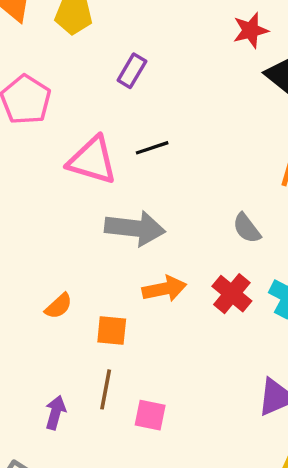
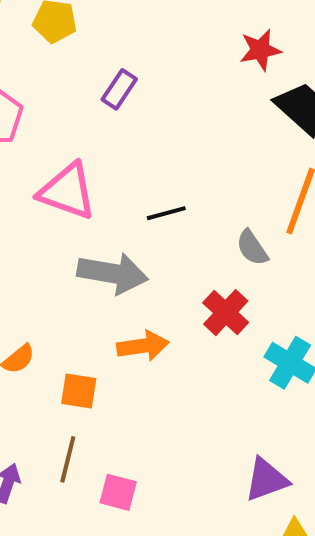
black line: (152, 148) -> (166, 213), moved
gray semicircle: (247, 228) -> (252, 248), moved
red cross: (232, 294) -> (226, 313), moved

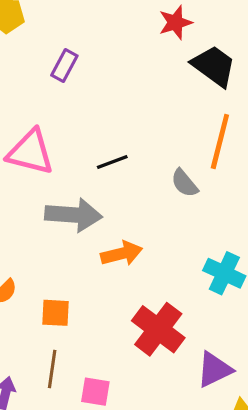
red cross: (226, 313) -> (158, 329), moved, size x1.4
orange arrow: (143, 346) -> (122, 254), moved

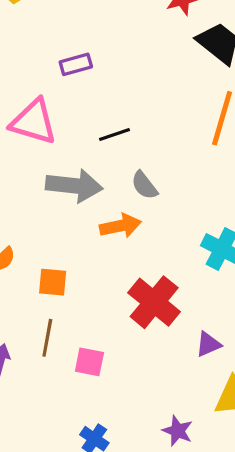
purple rectangle: (64, 65) -> (76, 64), moved, turned 44
gray semicircle: (184, 183) -> (144, 185), moved
purple triangle: (214, 370) -> (208, 344), size x0.7

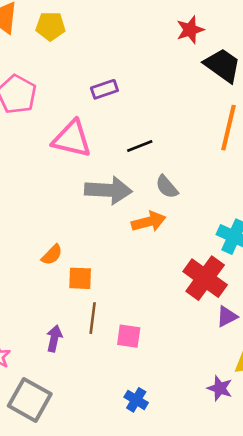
orange square: (53, 282) -> (80, 278), moved
red cross: (154, 302) -> (205, 278), moved
purple star: (178, 431) -> (220, 388), moved

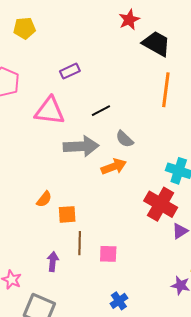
blue cross: (136, 400) -> (119, 301), turned 30

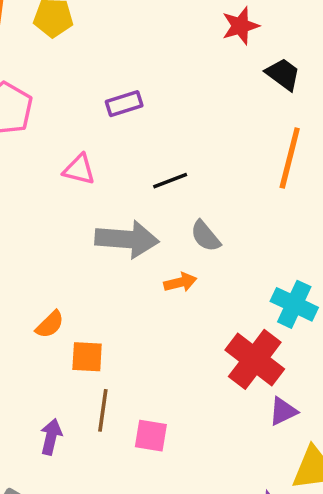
black trapezoid: (156, 44) -> (283, 74), size x0.7
pink triangle: (50, 111) -> (79, 169), size x0.6
orange arrow: (114, 167) -> (180, 282), size x0.7

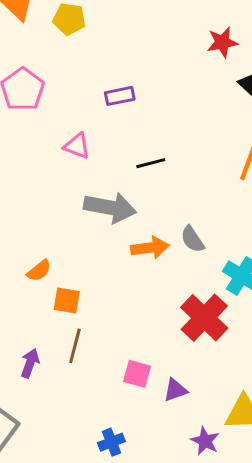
gray semicircle: (205, 236) -> (192, 239), moved
orange arrow: (180, 282) -> (150, 248), size x1.4
purple triangle: (283, 411) -> (175, 390), moved
pink square: (151, 436) -> (137, 374), moved

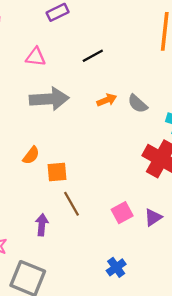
gray arrow: (110, 208) -> (49, 99), moved
orange arrow: (150, 248) -> (107, 100), moved, size x0.7
brown line: (75, 346) -> (71, 204), turned -30
pink square: (137, 374) -> (122, 213), turned -30

